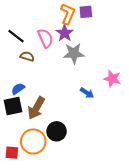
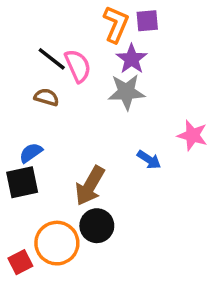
purple star: (65, 33) -> (132, 59), moved
black line: (16, 36) -> (52, 59), moved
brown arrow: (36, 108) -> (90, 186), moved
red square: (12, 153) -> (20, 262), turned -32

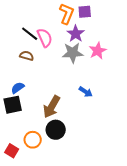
pink star: (192, 135) -> (98, 51), moved, turned 30
orange circle: (57, 243) -> (33, 140), size x0.7
red square: (20, 262) -> (12, 151), turned -32

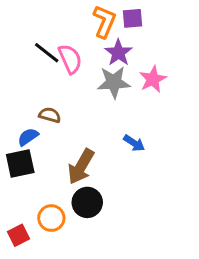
brown semicircle: (27, 56) -> (50, 115), moved
red square: (12, 151) -> (19, 235), turned 32

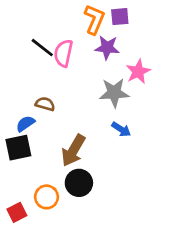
purple star: (118, 53) -> (107, 48), turned -30
pink semicircle: (70, 59) -> (63, 53), turned -144
gray star: (114, 82) -> (114, 93), moved

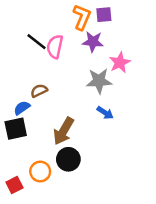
brown semicircle: (45, 104) -> (39, 91), turned -42

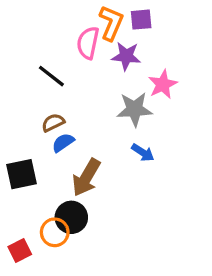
black line: (37, 42) -> (51, 76), moved
pink semicircle: (55, 47) -> (88, 43), moved
blue semicircle: (22, 108) -> (63, 143), moved
black circle: (68, 159) -> (71, 217), moved

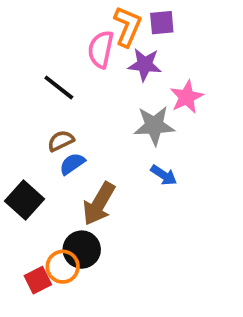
black square: (21, 174) -> (25, 200), turned -36
red square: (20, 251) -> (38, 280), moved

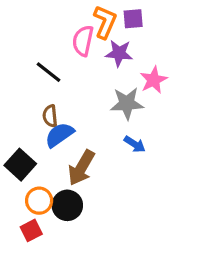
brown semicircle: (61, 141) -> (50, 116), turned -70
blue semicircle: (72, 164) -> (59, 135), size x1.4
orange circle: (63, 267) -> (39, 201), moved

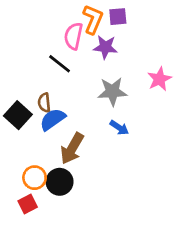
black line: (48, 72) -> (60, 64), moved
pink star: (154, 80) -> (160, 79), moved
black square: (20, 165) -> (18, 115), moved

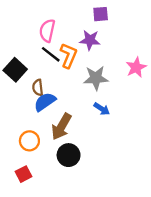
orange L-shape: (93, 19) -> (69, 56), moved
pink semicircle: (73, 36) -> (47, 31), moved
black square: (18, 115) -> (15, 70), moved
orange circle: (35, 178) -> (29, 141), moved
black circle: (60, 182) -> (69, 155), moved

